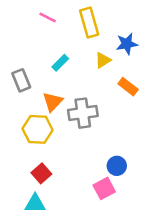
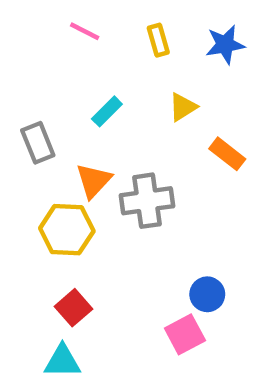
yellow rectangle: (89, 23) -> (158, 40), size x0.6
blue star: (127, 44) -> (225, 45), moved

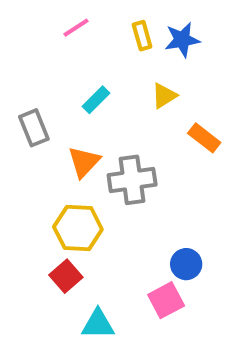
pink line: (85, 31) -> (76, 28), turned -60
blue star: (225, 45) -> (182, 40), moved
yellow hexagon: (67, 230) -> (78, 228), moved
cyan triangle: (62, 361) -> (98, 324), moved

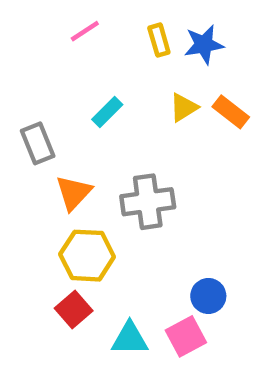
orange rectangle: (204, 138) -> (231, 112), moved
orange triangle: (84, 162) -> (74, 193), moved
cyan triangle: (98, 324) -> (130, 339), moved

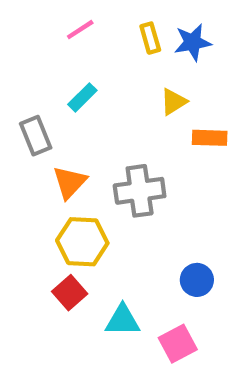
cyan rectangle: (107, 112) -> (82, 97), moved
orange rectangle: (231, 112) -> (210, 138), moved, turned -36
pink square: (186, 336) -> (178, 344), moved

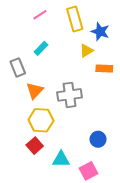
yellow rectangle: (150, 38) -> (75, 19), size x1.6
blue star: (193, 42) -> (100, 32), moved, turned 30

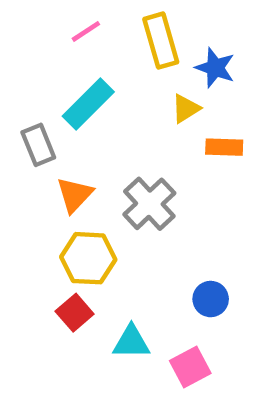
cyan rectangle: (41, 48) -> (88, 104), size x1.6
gray cross: (70, 95) -> (149, 204), turned -35

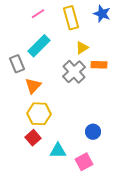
blue star: (215, 68) -> (102, 14), moved
gray cross: (149, 204) -> (74, 72), moved

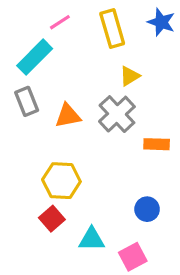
cyan rectangle: (39, 46) -> (35, 57), moved
orange rectangle: (99, 65) -> (157, 144), moved
orange triangle: (33, 86) -> (68, 116), moved, turned 36

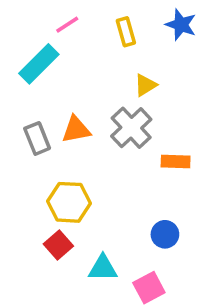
yellow rectangle: (112, 28) -> (126, 32), size x0.7
gray rectangle: (27, 101) -> (37, 138), moved

